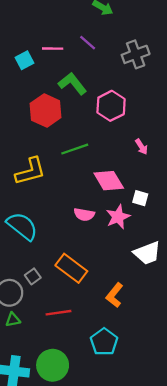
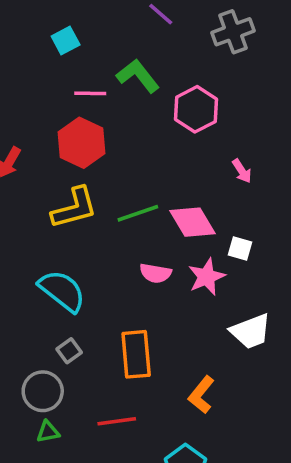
pink line: (53, 49) -> (90, 93), moved
red hexagon: (46, 110) -> (81, 143), moved
green line: (75, 149) -> (138, 213), moved
orange rectangle: (71, 268) -> (136, 354), turned 48
gray square: (33, 276) -> (69, 351), moved

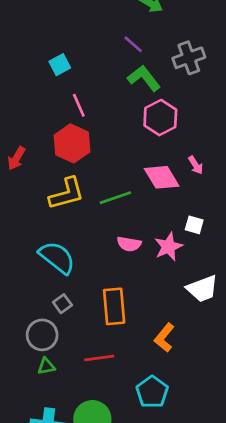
green L-shape: (138, 76) -> (144, 78), moved
pink line: (90, 93) -> (79, 105), turned 65
pink diamond: (192, 222) -> (162, 177), moved

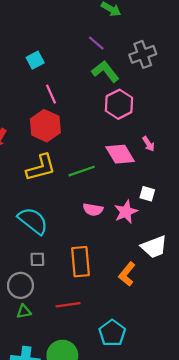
gray square: (62, 304) -> (37, 259), turned 35
orange L-shape: (164, 338) -> (127, 274), moved

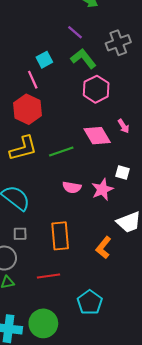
cyan square: (35, 60) -> (44, 60), moved

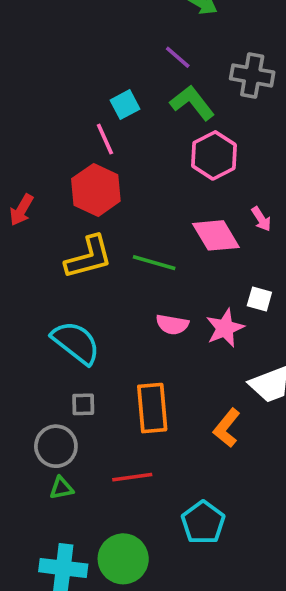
gray cross: (118, 43) -> (252, 75), turned 30
green line: (61, 151) -> (154, 263), turned 35

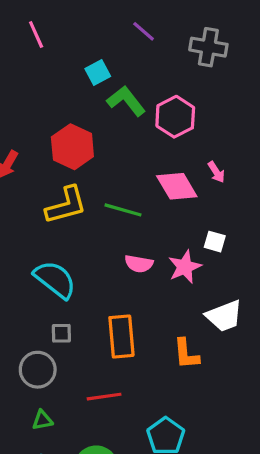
green L-shape: (192, 103) -> (126, 101), moved
pink line: (105, 139) -> (36, 34), moved
orange L-shape: (227, 428) -> (186, 354), turned -44
green triangle: (61, 488) -> (42, 420), moved

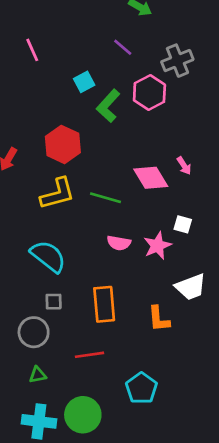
gray cross: (208, 47) -> (177, 61), turned -32
green L-shape: (126, 101) -> (108, 106), turned -100
pink hexagon: (175, 117) -> (149, 93), moved

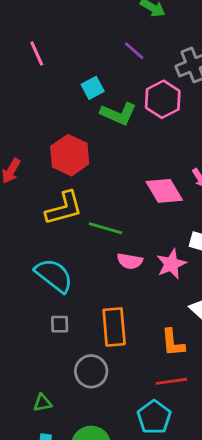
green L-shape: (108, 106) -> (118, 114), turned -108
green line: (105, 198) -> (105, 228), moved
gray circle: (34, 332) -> (91, 371), moved
red line: (90, 355) -> (171, 381), moved

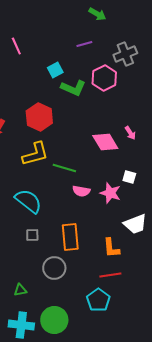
purple line: (134, 51) -> (84, 44), turned -56
pink star: (171, 264) -> (110, 193), turned -30

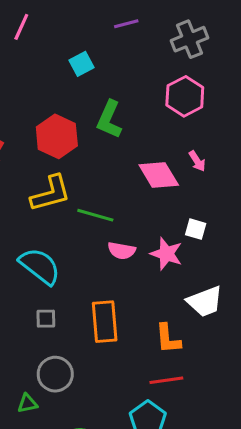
pink line: (16, 46) -> (21, 27), turned 48
pink hexagon: (104, 78) -> (185, 96), moved
green L-shape: (73, 88) -> (109, 119), moved, turned 90
gray circle: (54, 268) -> (55, 374), moved

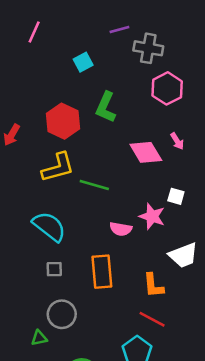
gray cross: (190, 39) -> (148, 48), moved, turned 32
pink semicircle: (122, 251) -> (121, 229), moved
red line: (166, 380) -> (152, 319), turned 36

